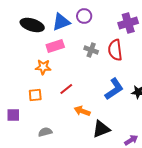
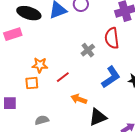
pink rectangle: (55, 46) -> (13, 34), moved
gray cross: (91, 50) -> (88, 50), moved, turned 32
orange star: (43, 67) -> (40, 65), moved

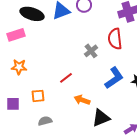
orange star: (40, 65) -> (19, 67), moved
orange square: (32, 83) -> (38, 96), moved

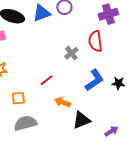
gray semicircle: (45, 121) -> (25, 123), size x1.6

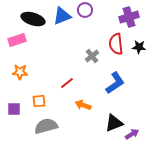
black star: (118, 83) -> (139, 47), moved
black triangle: (81, 120) -> (114, 123), moved

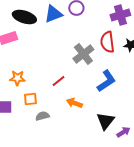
gray cross: (92, 56) -> (83, 54), size x1.5
orange star: (20, 72) -> (17, 78), moved
black triangle: (114, 123) -> (105, 121), turned -30
gray semicircle: (46, 126) -> (42, 116), moved, size x0.6

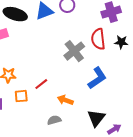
red line: (58, 81) -> (41, 84), moved
gray semicircle: (42, 116) -> (54, 120), moved

